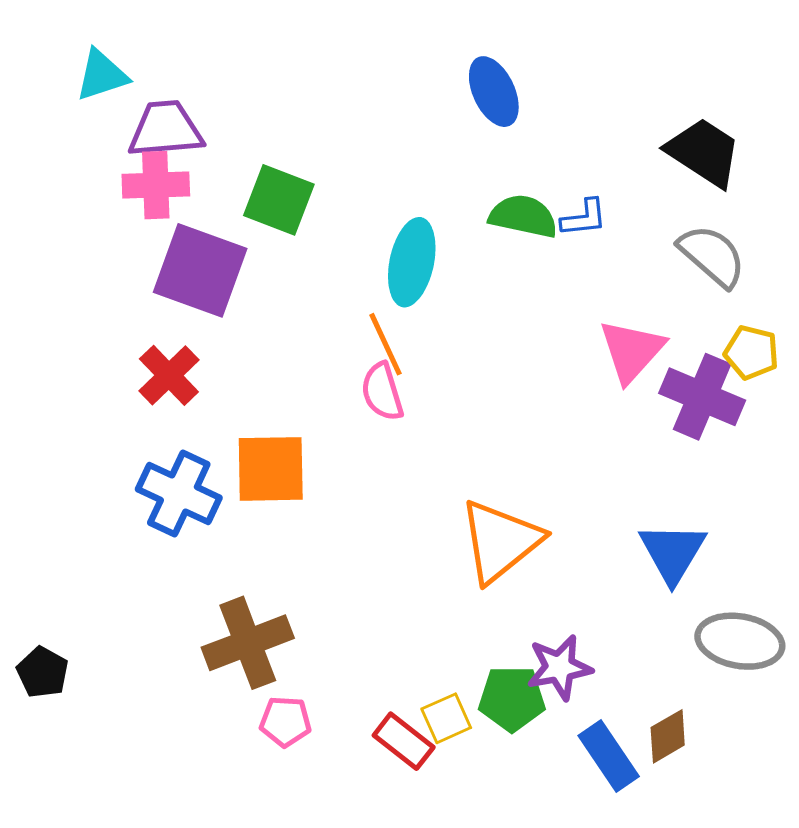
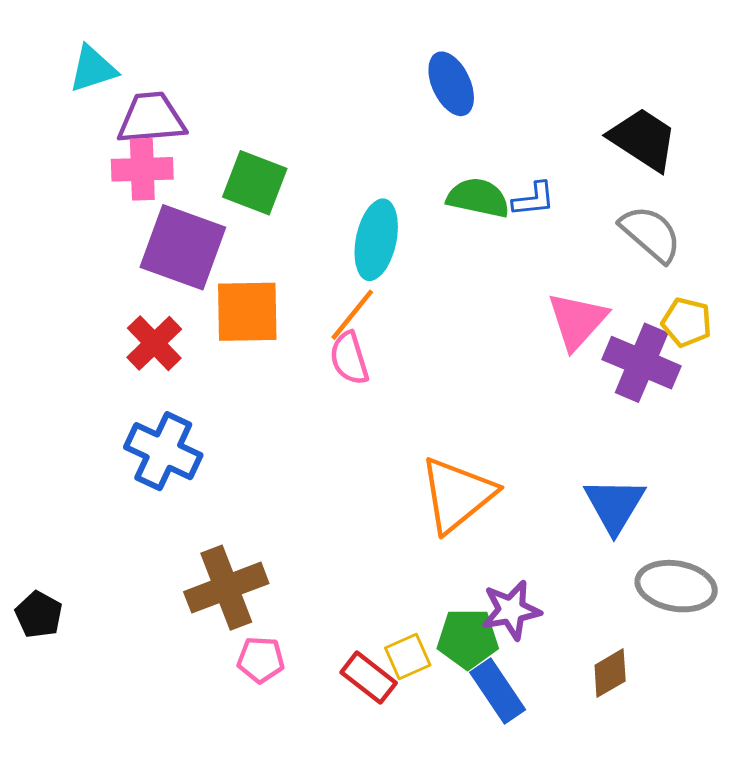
orange line: (386, 344) -> (352, 315), turned 64
orange square: (271, 469) -> (247, 312), moved
blue rectangle: (609, 756) -> (498, 691), moved

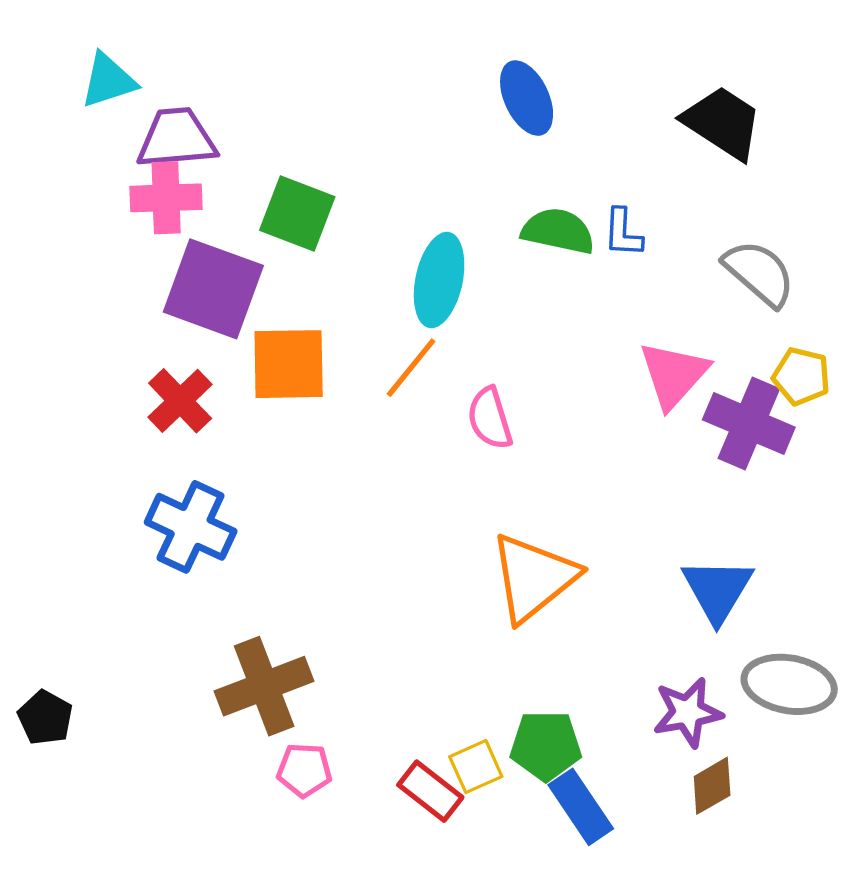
black trapezoid: (643, 139) -> (723, 123), moved
blue L-shape: (534, 199) -> (623, 233), turned 99
pink semicircle: (349, 358) -> (490, 418), moved
purple star: (511, 610) -> (688, 712), moved

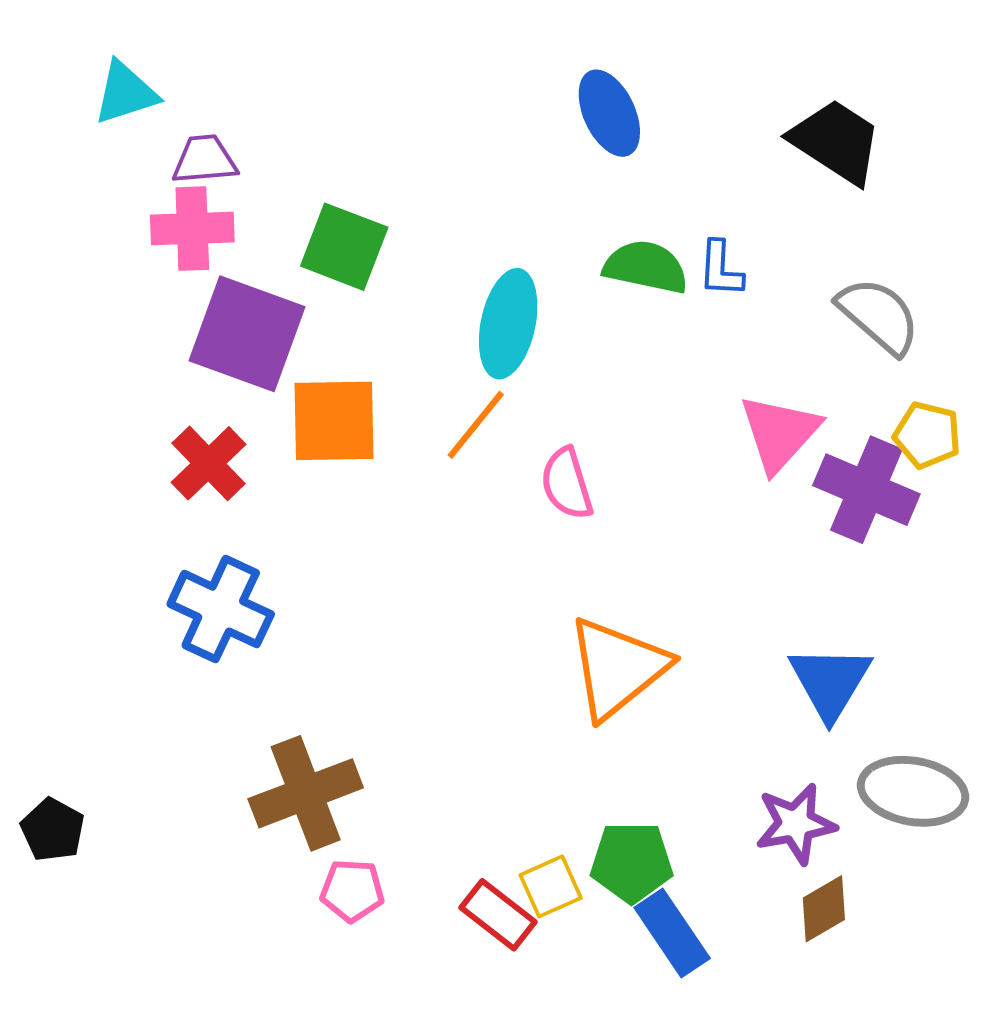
purple trapezoid: (177, 138) -> (204, 160), size x0.7

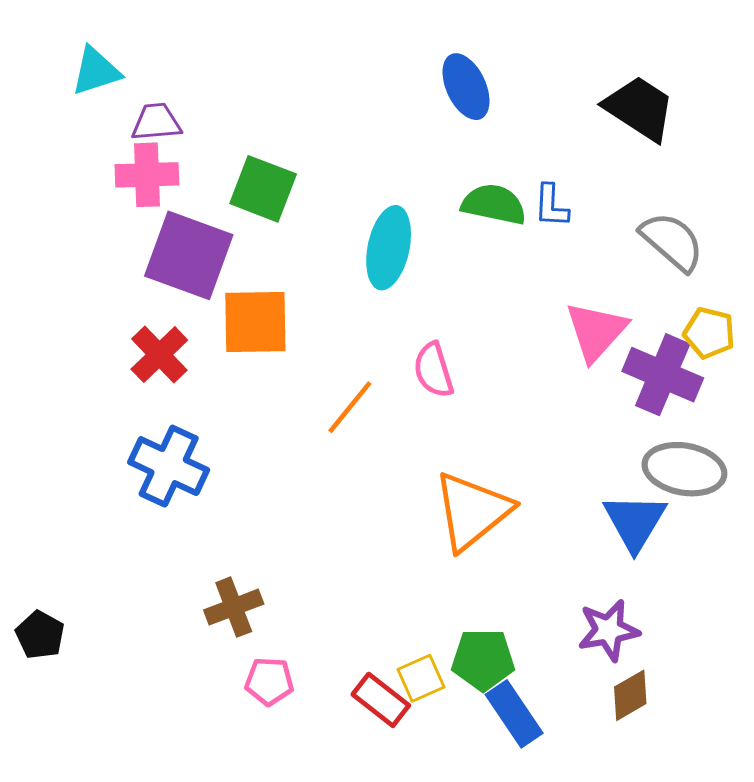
orange line: (476, 425) -> (350, 407), moved
gray ellipse: (913, 791) -> (684, 469), moved
brown cross: (306, 793) -> (234, 607), size x0.7

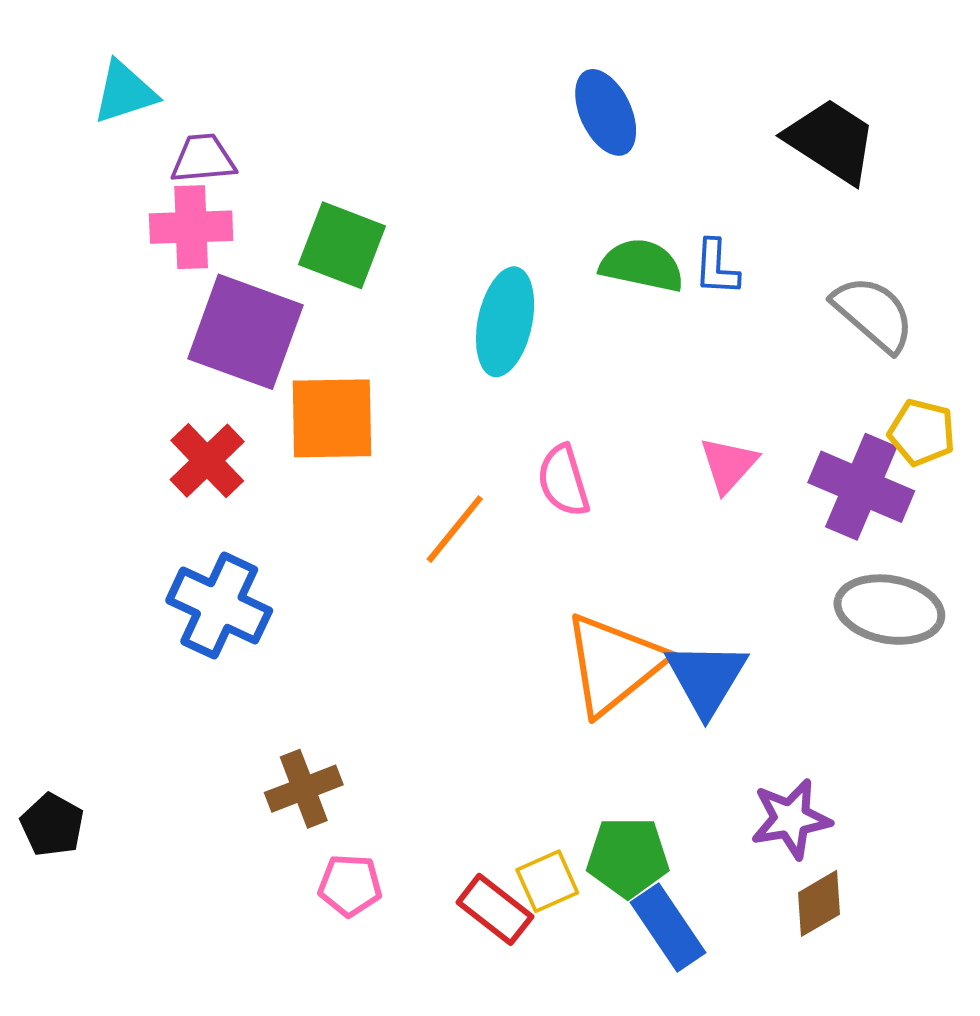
pink triangle: (596, 331) -> (728, 465), moved, size x0.7
blue triangle: (635, 522) -> (706, 678), moved

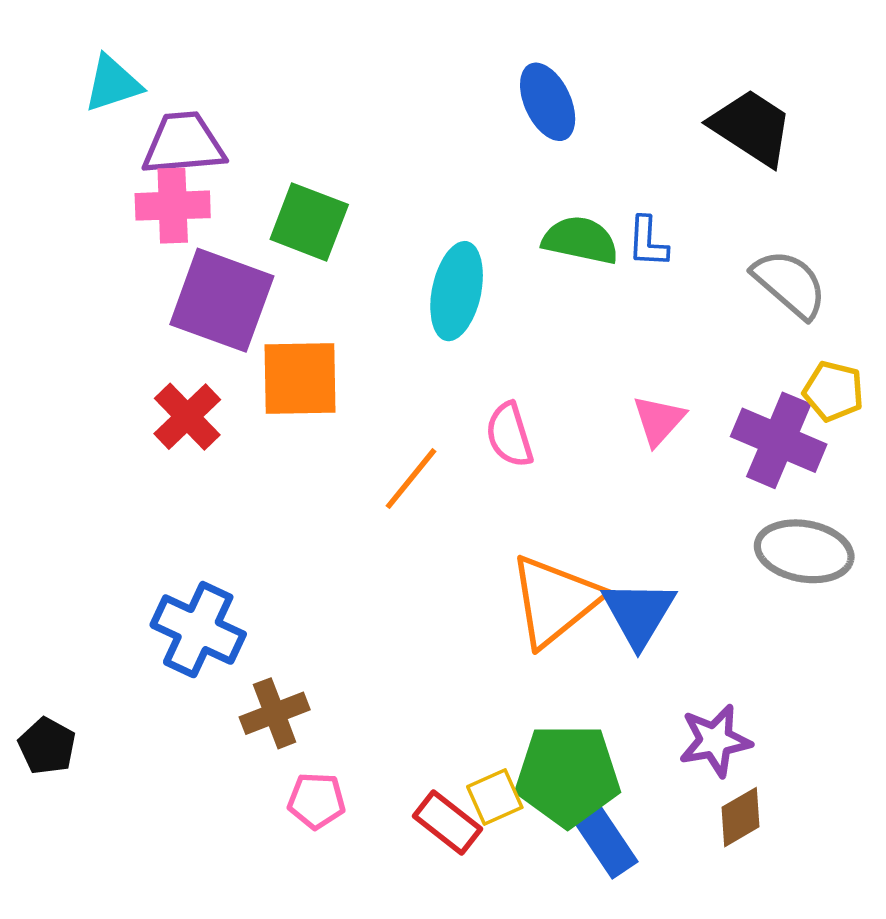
purple trapezoid: (203, 159) -> (184, 144), size x1.4
blue cross: (219, 606) -> (198, 630), moved
green pentagon: (628, 857) -> (568, 775), size x1.4

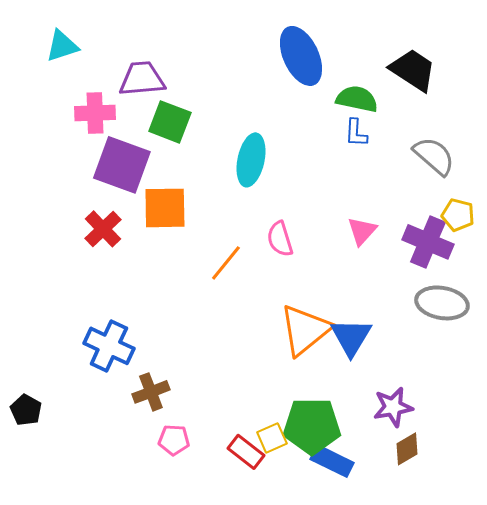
blue ellipse: (548, 102) -> (301, 56), size x1.4
purple trapezoid: (184, 144) -> (142, 79), moved
green semicircle: (580, 240) -> (357, 99), moved
blue rectangle: (604, 839) -> (332, 461), turned -30

